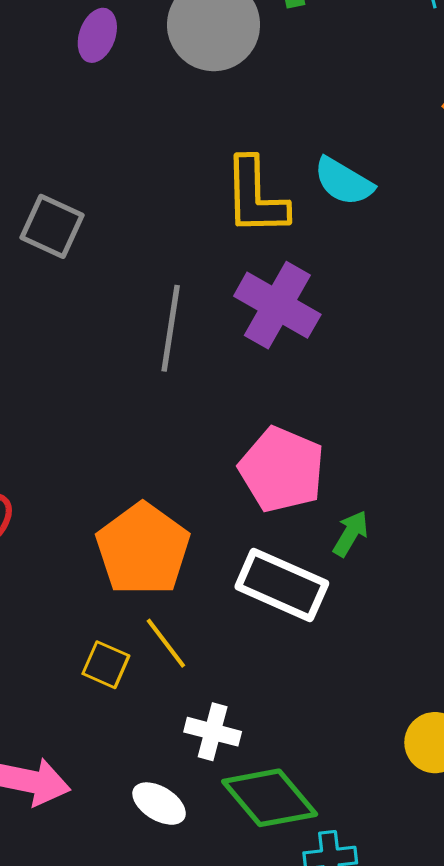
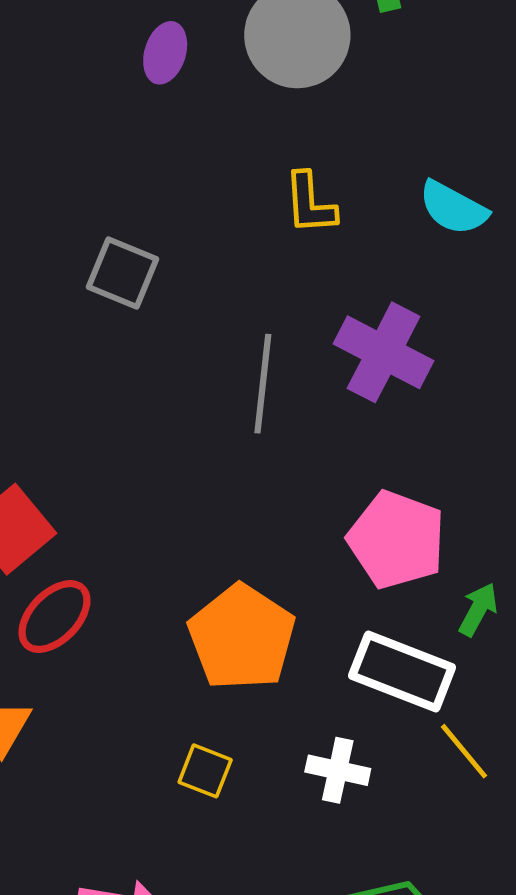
yellow L-shape: (256, 197) -> (310, 203), moved, size x0.7
yellow line: (166, 643) -> (464, 751), moved
white cross: (213, 732) -> (338, 770), moved

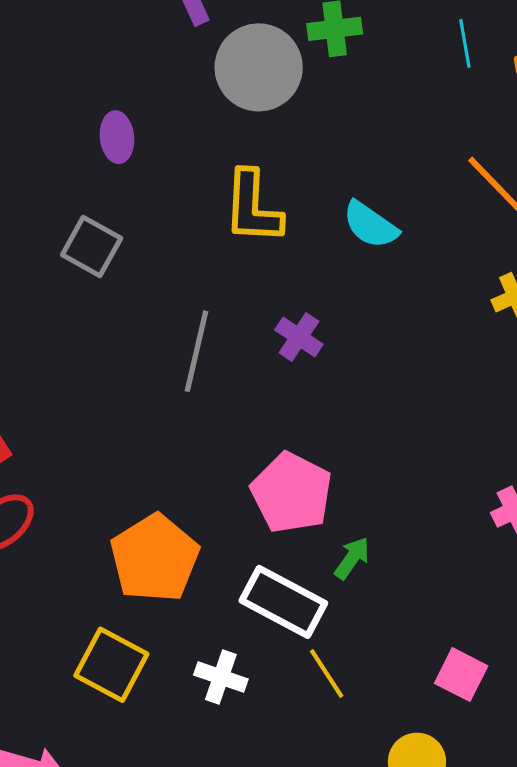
purple ellipse: (165, 53) -> (117, 137), moved, turned -30
yellow L-shape: (310, 203) -> (253, 207), size x1.4
purple cross: (384, 352) -> (299, 337), size x0.6
yellow square: (205, 771) -> (111, 665), size x1.6

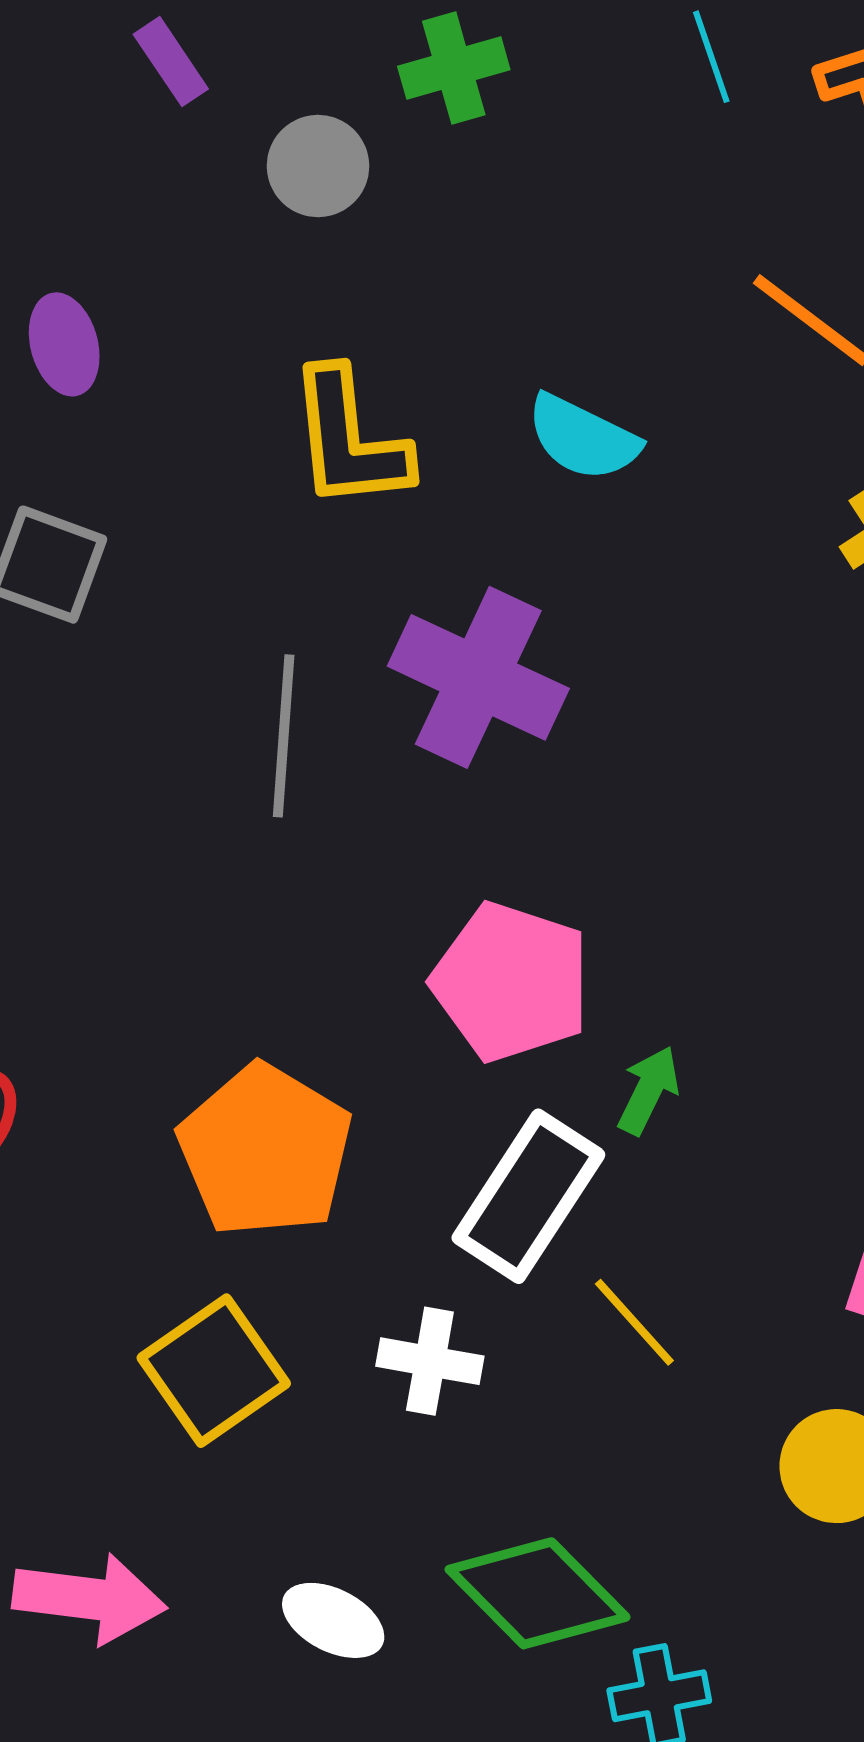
gray circle: (259, 67) -> (318, 166), size x0.6
purple cross: (299, 337) -> (478, 677), size x1.8
white rectangle: (283, 602) -> (528, 1196), turned -76
yellow square: (111, 665) -> (214, 1371), turned 36

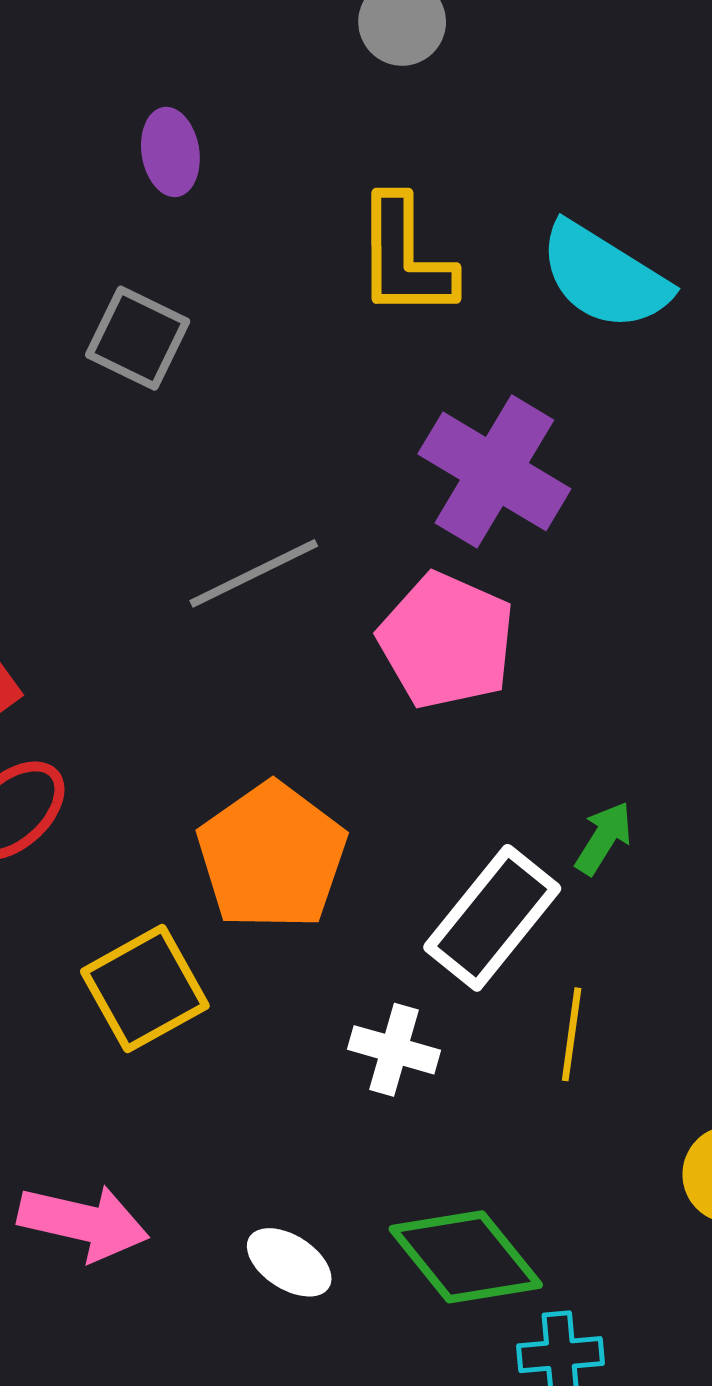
cyan semicircle: (583, 438) -> (604, 276), size x1.4
gray line: (284, 736) -> (254, 573), moved, turned 54
pink pentagon: (511, 982) -> (446, 641), moved
yellow line: (634, 1322) -> (572, 1034), turned 44
yellow square: (214, 1371) -> (145, 989), moved

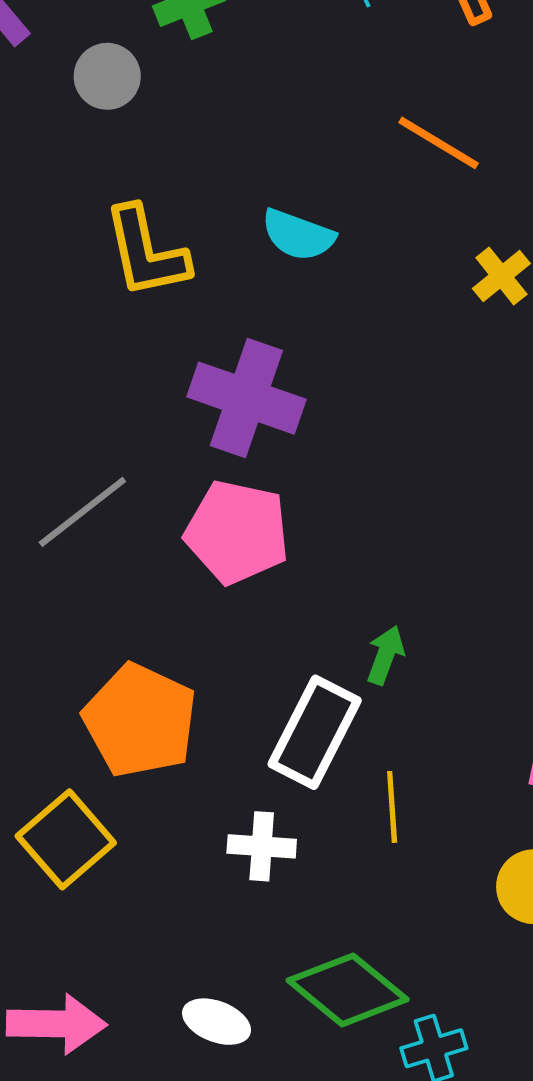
cyan semicircle: (604, 276) -> (298, 235), size x0.7

